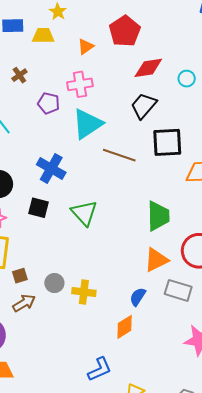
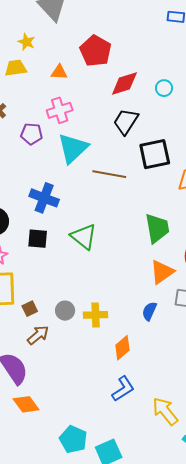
orange triangle: (86, 47) -> (59, 72), turned 48
orange diamond: (125, 327) -> (122, 348), moved

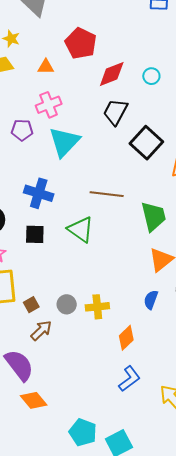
black square: (155, 154) -> (146, 143), turned -32
brown line: (109, 174) -> (107, 194), moved

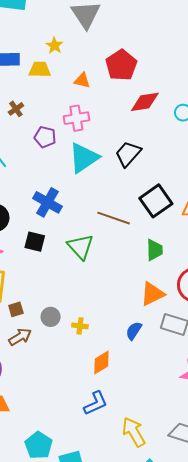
black trapezoid: (115, 112) -> (128, 154), moved
black square: (146, 143) -> (156, 201), moved
green trapezoid: (153, 216) -> (154, 250), size x0.7
yellow cross: (97, 307) -> (80, 326), size x0.7

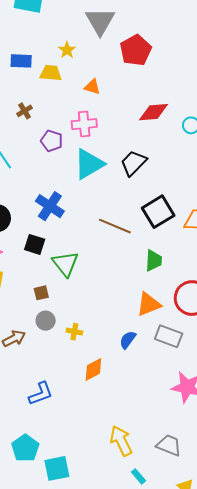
red pentagon: (121, 65) -> (136, 50), moved
green triangle: (80, 247) -> (65, 264), moved
brown square: (16, 309) -> (41, 293), moved
blue L-shape: (96, 403) -> (41, 394), moved

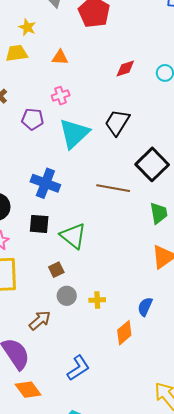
red diamond: (153, 112) -> (125, 69), size x0.7
pink cross: (84, 124) -> (61, 96), size x0.7
blue semicircle: (128, 340) -> (145, 307), moved

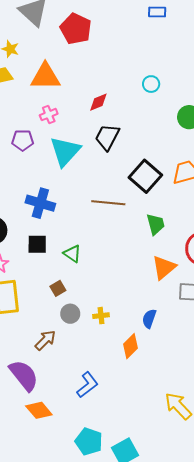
orange triangle: (60, 57) -> (45, 77), size x1.8
red diamond: (125, 69) -> (98, 102), moved
green triangle: (73, 236) -> (72, 254), size x0.7

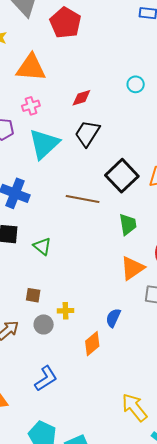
brown square: (58, 288) -> (33, 295), moved, turned 35
gray circle: (70, 314) -> (44, 324), moved

